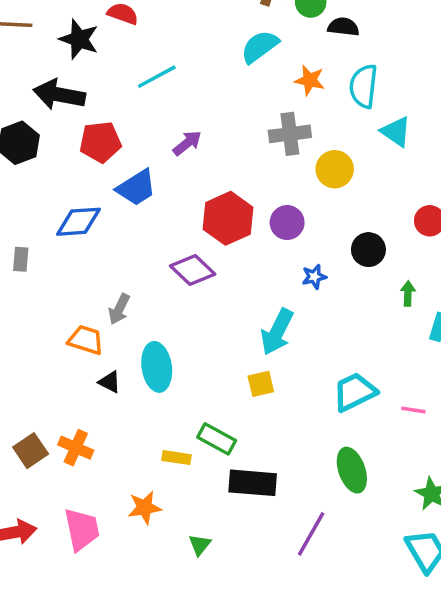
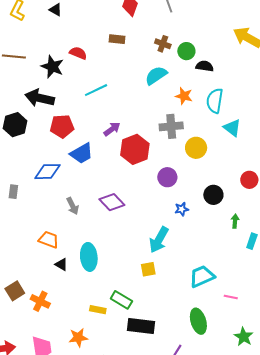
red hexagon: (228, 218) -> (135, 149), moved
gray arrow: (119, 309) -> (73, 206), moved, turned -54
pink line: (413, 410) -> (231, 297), moved
brown square: (31, 451) -> (15, 291), moved

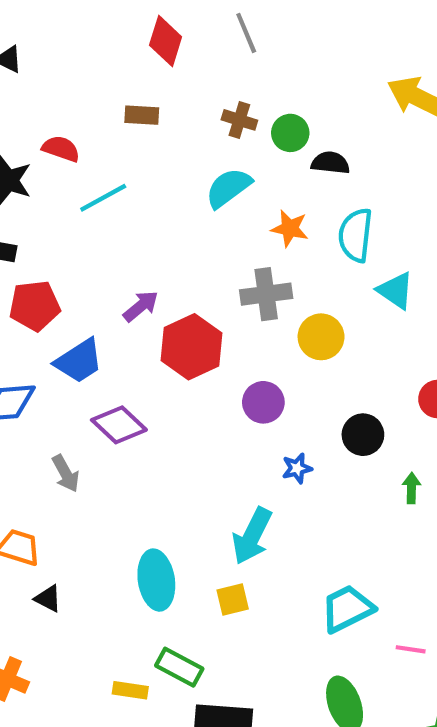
cyan line: (96, 90) -> (103, 198), moved
purple diamond: (112, 202) -> (119, 425), moved
cyan ellipse: (89, 257) -> (156, 580), moved

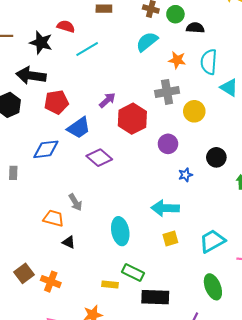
gray arrow: (66, 473) -> (75, 202), moved
cyan arrow: (252, 536) -> (165, 208), turned 68
yellow square: (233, 600) -> (170, 238), moved

